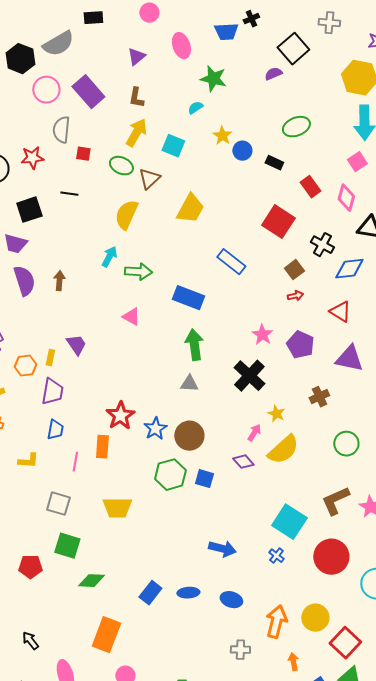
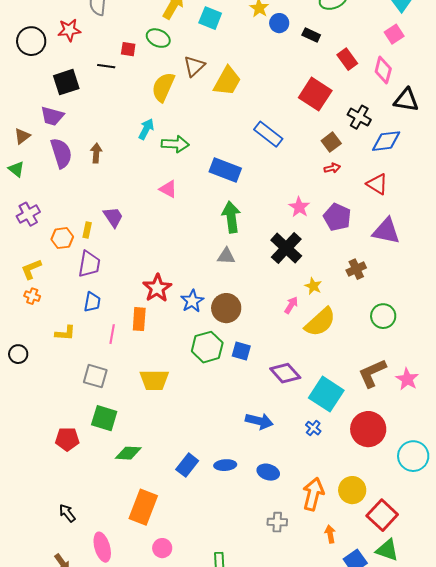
red square: (83, 154) -> (128, 49), moved
brown triangle: (149, 179) -> (194, 66), moved
purple diamond: (243, 462) -> (285, 373), moved, size x1.4

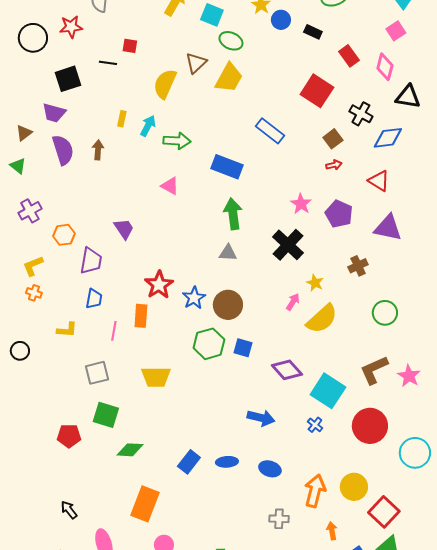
green ellipse: (158, 38) -> (231, 41), moved
purple trapezoid: (113, 217) -> (124, 229), moved
yellow rectangle: (87, 230) -> (122, 119), moved
gray square: (95, 376) -> (97, 373), turned -30

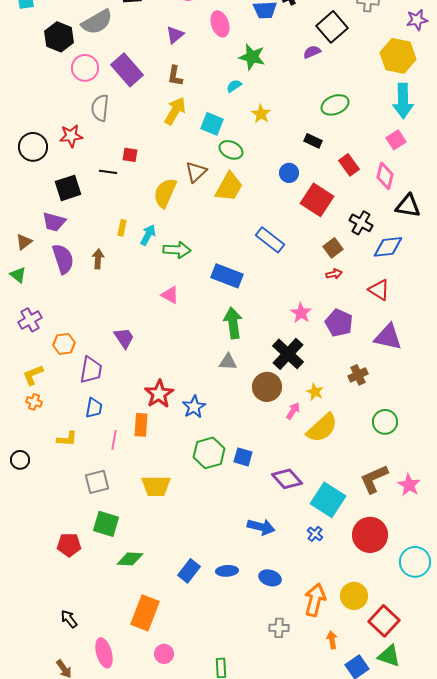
blue circle: (281, 20) -> (289, 173), moved
brown circle: (228, 305) -> (267, 387), moved

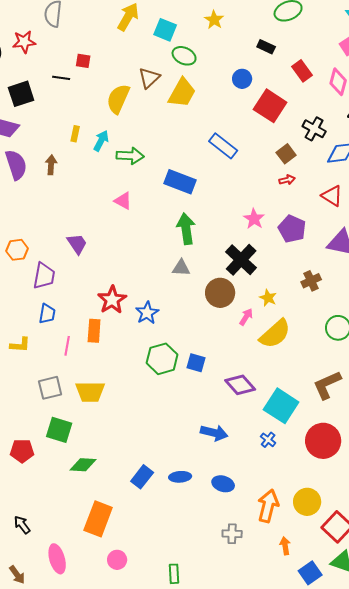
yellow trapezoid: (156, 486) -> (90, 392), moved

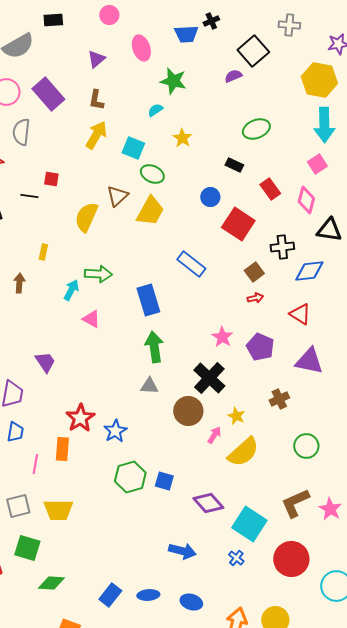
black cross: (314, 129) -> (282, 247), turned -35
cyan arrow: (101, 141) -> (71, 290), moved
blue rectangle: (180, 182) -> (148, 300), turned 52

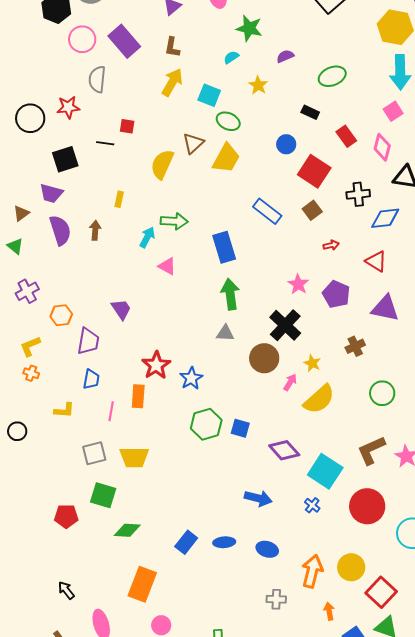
purple semicircle: (233, 76) -> (285, 56), moved
brown square: (254, 272) -> (312, 210), moved

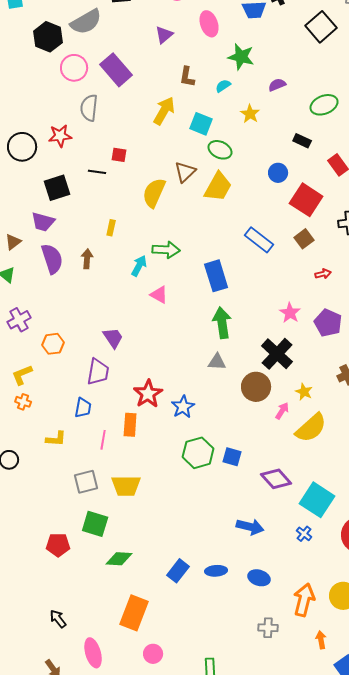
brown L-shape: (172, 47) -> (187, 77), moved
purple trapezoid: (88, 341) -> (98, 372), moved

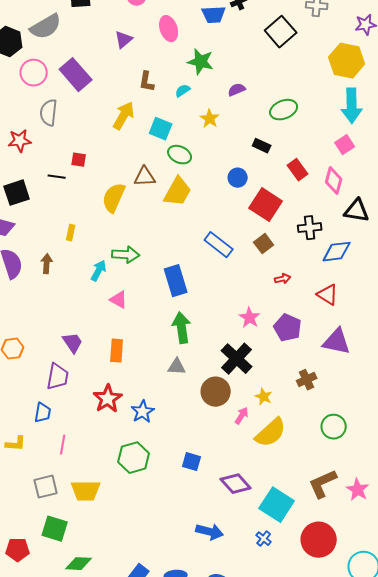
brown triangle: (185, 172) -> (145, 177), turned 40
orange rectangle: (130, 425) -> (117, 351), moved
green hexagon: (198, 453) -> (134, 458), moved

